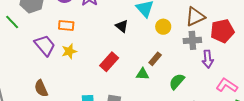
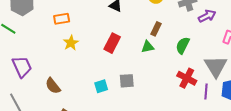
purple trapezoid: (45, 45) -> (22, 67), moved, turned 30
purple arrow: (208, 59) -> (207, 16), turned -96

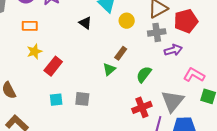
red rectangle: (112, 43) -> (53, 66), moved
green triangle: (148, 47) -> (109, 69), turned -40
red cross: (187, 78) -> (142, 107), turned 30

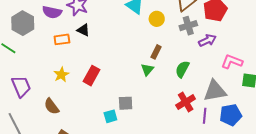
black triangle: (85, 23) -> (83, 30), moved
yellow star: (34, 51) -> (61, 75), moved
cyan square: (56, 100) -> (110, 116), moved
gray triangle: (173, 101) -> (215, 91), turned 50

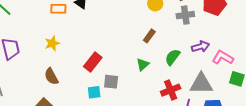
purple arrow: (207, 40) -> (201, 47), moved
green triangle: (147, 70) -> (143, 64), moved
red rectangle: (92, 76) -> (93, 62), moved
brown semicircle: (52, 106) -> (51, 76), moved

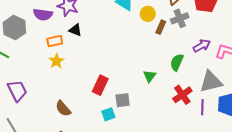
brown rectangle: (149, 36) -> (161, 27), moved
yellow star: (52, 43) -> (56, 61), moved

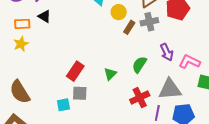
purple arrow: (202, 46) -> (167, 52), turned 84
red rectangle: (100, 85) -> (75, 71), moved
brown semicircle: (63, 109) -> (20, 92), size x1.4

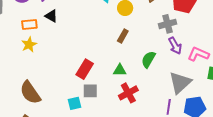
gray cross: (149, 22) -> (168, 24), moved
brown rectangle: (129, 27) -> (123, 36), moved
green triangle: (110, 74) -> (120, 70), turned 48
gray triangle: (170, 89) -> (180, 83), turned -35
red cross: (140, 98) -> (128, 93), moved

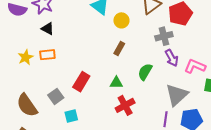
orange rectangle: (29, 25) -> (47, 55), moved
gray square: (90, 91) -> (56, 96), moved, turned -35

